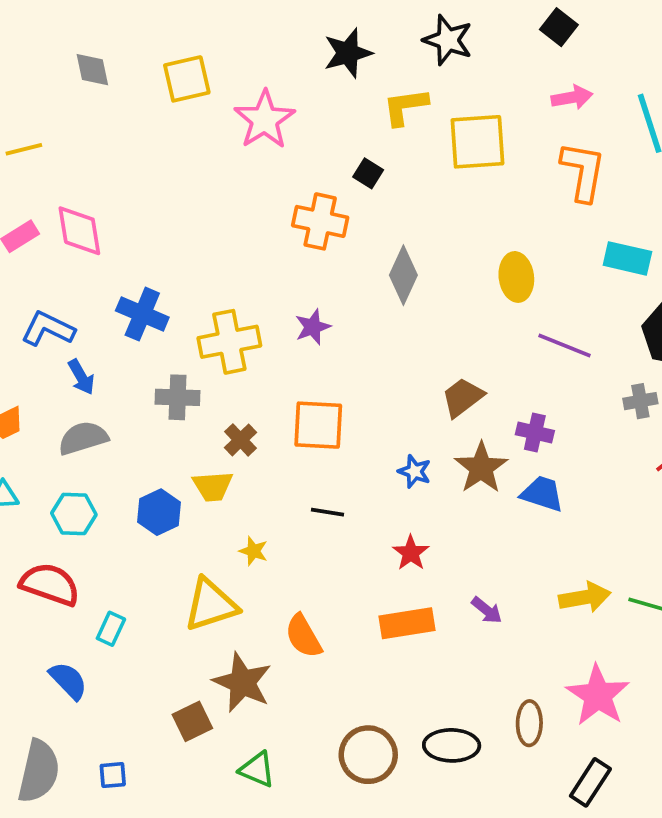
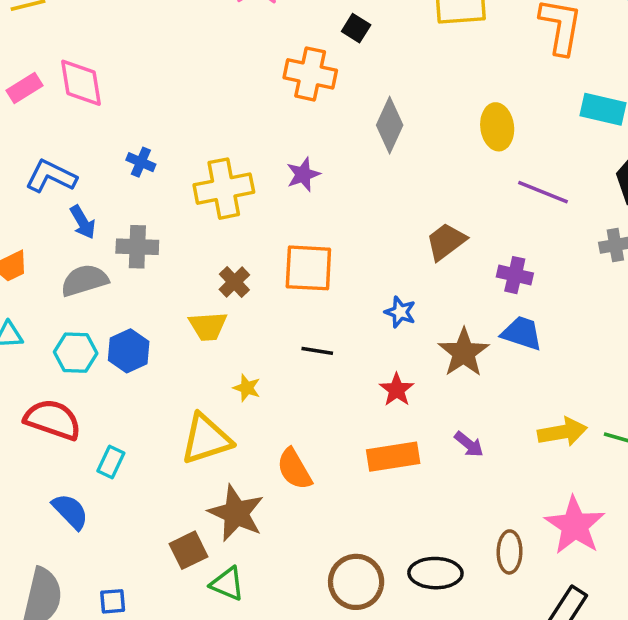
blue cross: (142, 314) -> (141, 162), size x0.6
gray cross: (178, 397) -> (137, 247), moved
brown star: (481, 468) -> (464, 353), moved
blue hexagon: (159, 512) -> (129, 351), moved
green triangle: (257, 769) -> (227, 584), moved

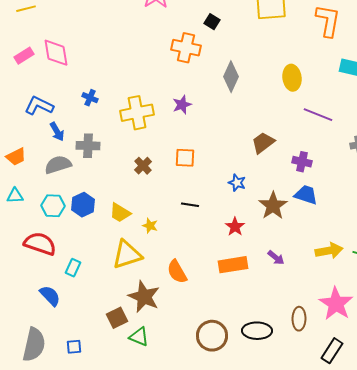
orange square: (308, 268) -> (185, 158), size x0.7
yellow trapezoid: (208, 326) -> (120, 213), moved, turned 35

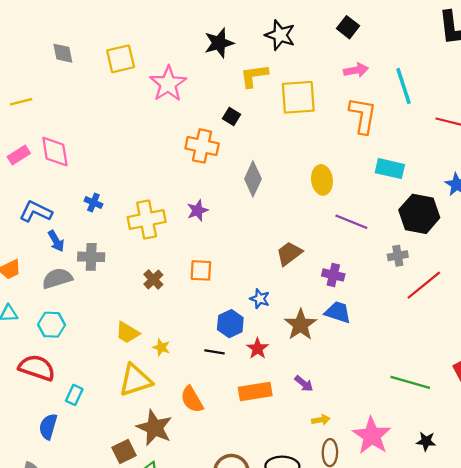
blue hexagon: (83, 205) -> (230, 324), moved
black line: (190, 205) -> (214, 352), moved
yellow arrow: (329, 251) -> (321, 420), moved, size x0.6
blue semicircle: (50, 296) -> (48, 427), turned -120

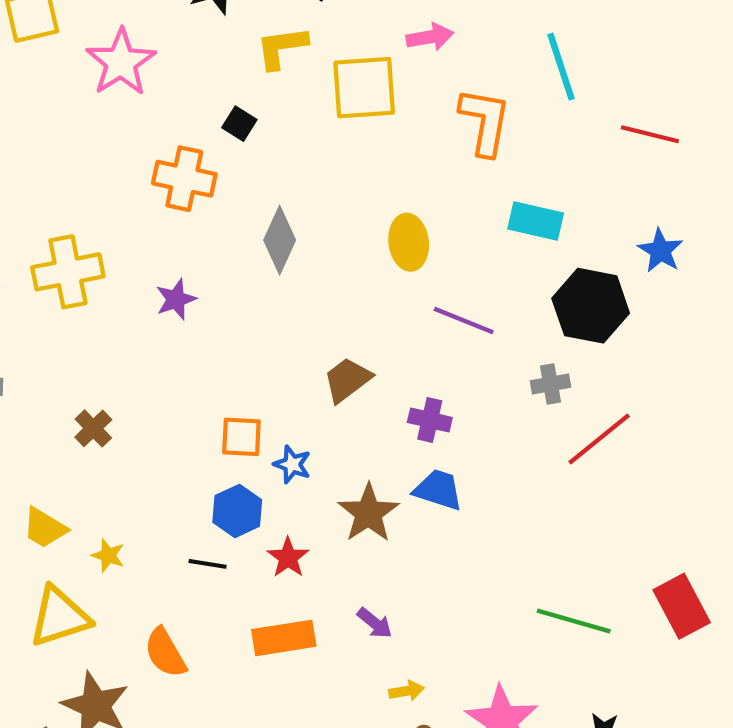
pink arrow: (356, 70) -> (430, 37), moved
yellow cross: (147, 220) -> (68, 272), moved
orange square: (201, 270) -> (241, 437), moved

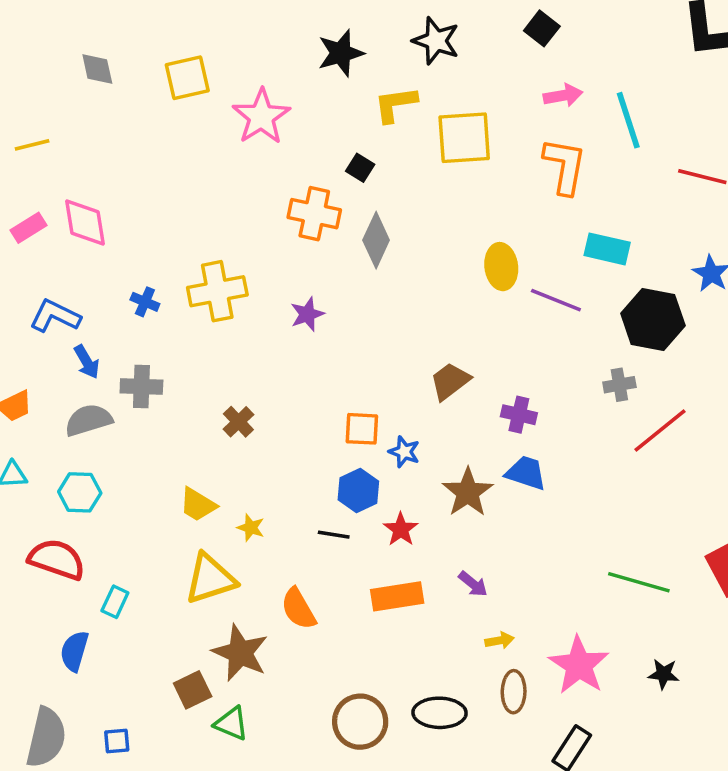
pink arrow: (430, 37) -> (563, 95), moved
gray diamond: (280, 240) -> (376, 240), moved
purple line: (464, 320) -> (556, 300), moved

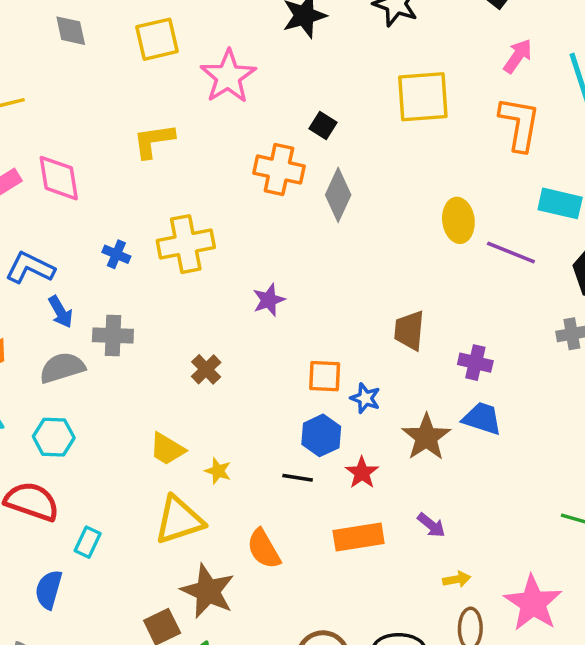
pink arrow: (563, 95) -> (518, 56), turned -45
yellow L-shape: (395, 104) -> (154, 141), moved
purple star: (307, 314) -> (269, 300), moved
brown trapezoid: (450, 381) -> (409, 330), turned -48

